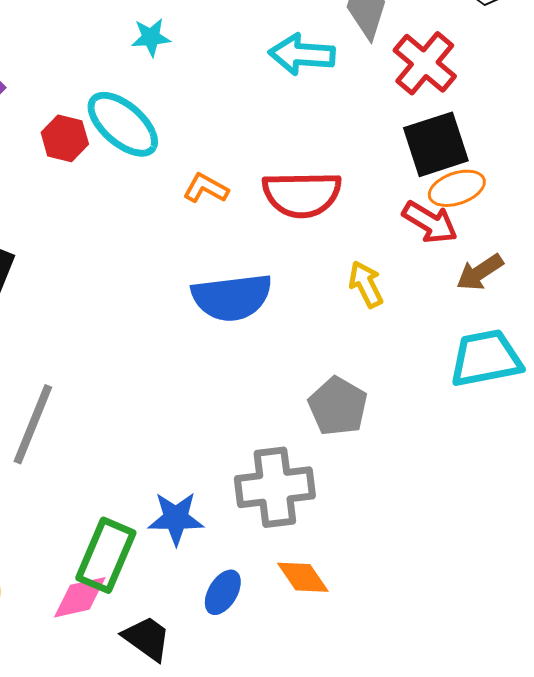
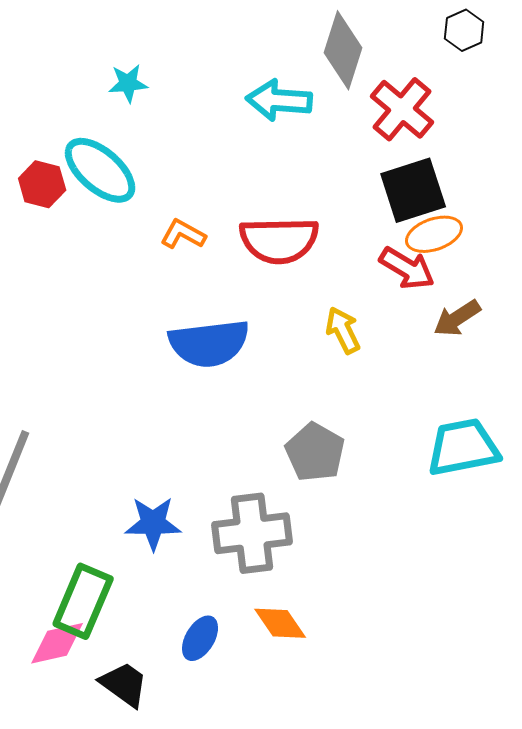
cyan trapezoid: (486, 358) -> (463, 447), moved
blue star: (176, 518) -> (153, 523), moved

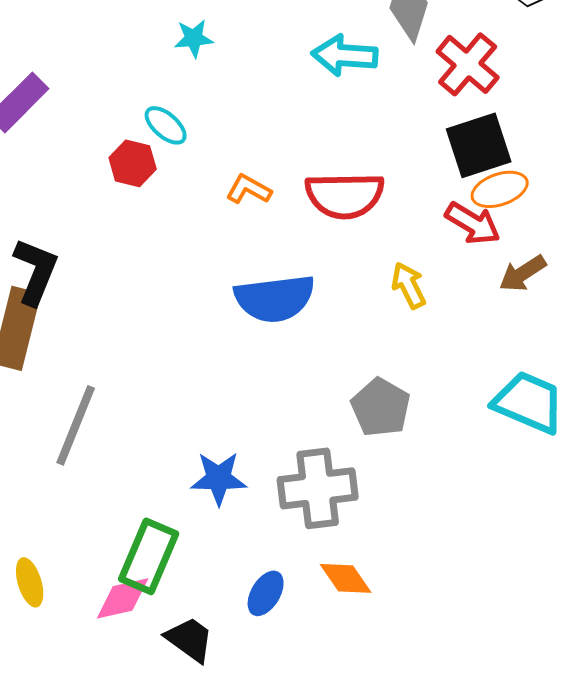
cyan ellipse: (100, 170) -> (166, 125), size x0.6
red hexagon: (42, 184) -> (133, 163), moved
cyan trapezoid: (463, 447) -> (529, 402), turned 34

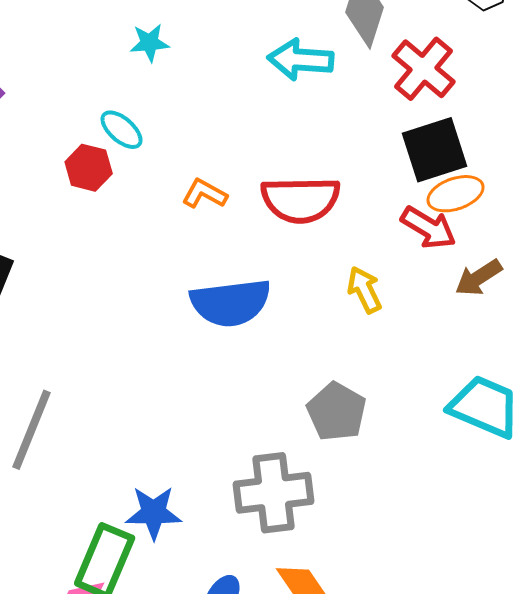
blue star: (219, 478) -> (154, 513), moved

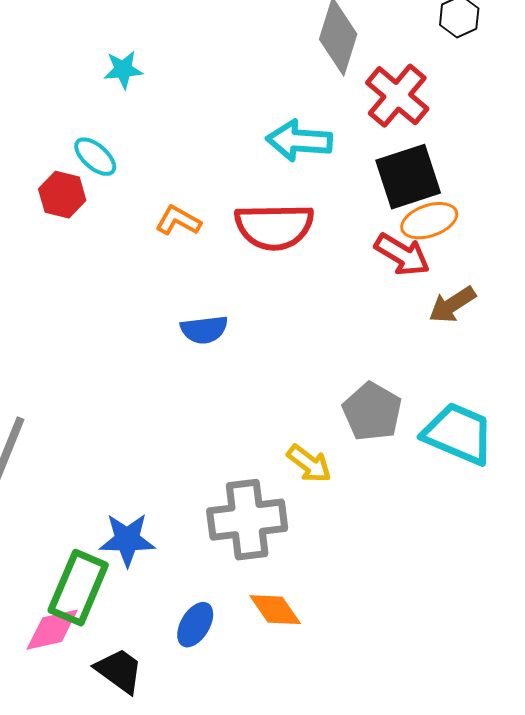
cyan arrow: (301, 60) -> (299, 141), moved
yellow arrow: (365, 290) -> (309, 464), moved, turned 153
blue semicircle: (231, 303) -> (204, 330), size x0.6
gray pentagon: (337, 412) -> (372, 412), moved

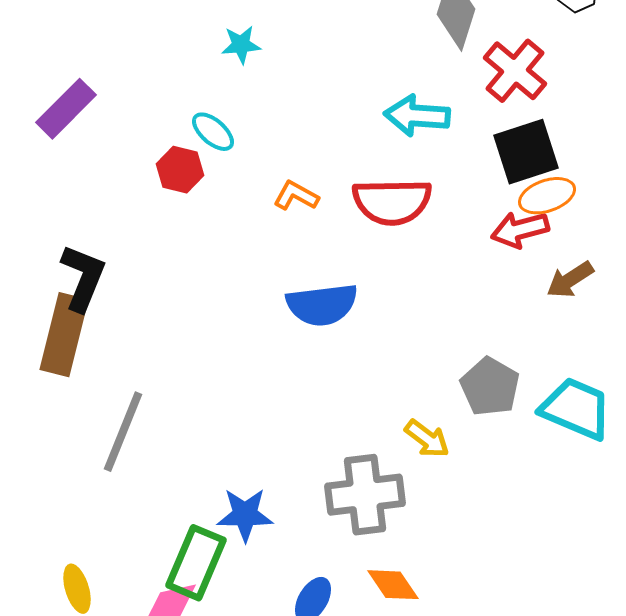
red arrow: (402, 255) -> (520, 230), turned 134
blue semicircle: (204, 330) -> (322, 305), size x1.5

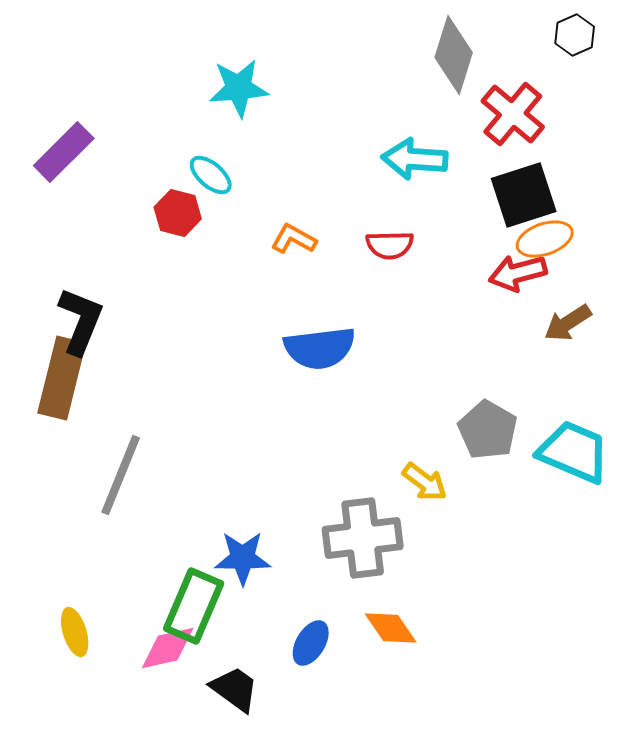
cyan star: (241, 45) -> (239, 88), size x1.5
red semicircle: (392, 202) -> (390, 245), size x0.6

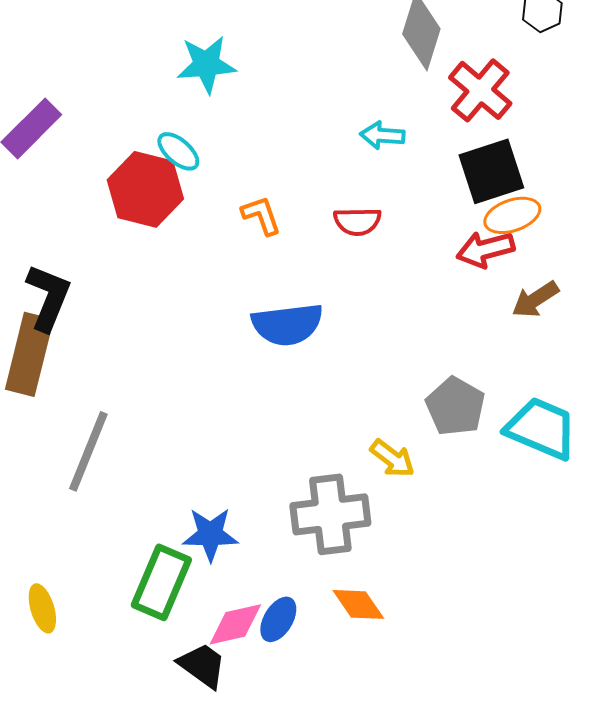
cyan arrow: (415, 159) -> (382, 135), size x0.7
red hexagon: (178, 213) -> (145, 189), size x1.6
orange L-shape: (294, 239) -> (261, 215), turned 42
pink diamond: (168, 648) -> (235, 624), moved

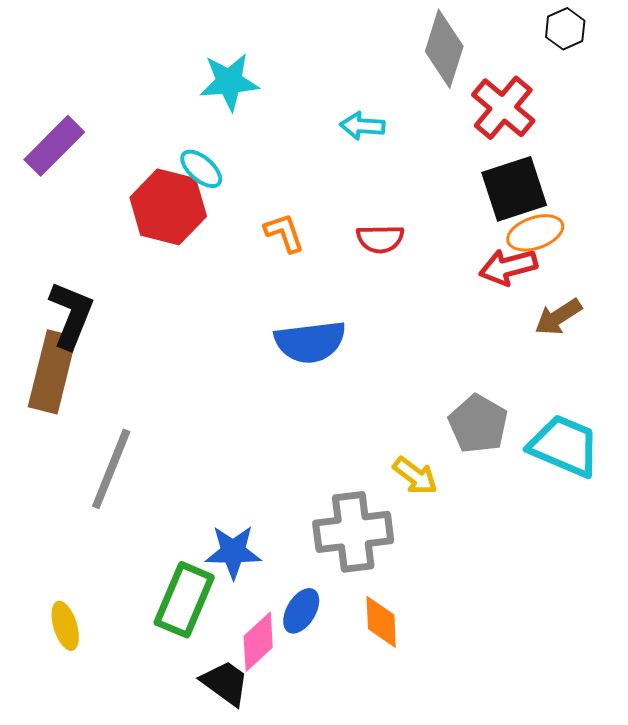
cyan arrow: (382, 135) -> (362, 126), moved
orange diamond: (358, 604) -> (381, 622), turned 32
blue ellipse: (278, 619) -> (301, 611), moved
pink diamond: (235, 624) -> (258, 642), turned -30

